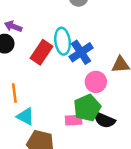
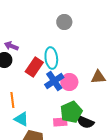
blue cross: (81, 52) -> (54, 81), moved
pink circle: (96, 82) -> (69, 82), moved

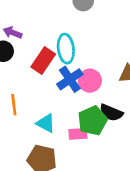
cyan triangle: (21, 119) -> (46, 123), moved
black semicircle: (85, 122) -> (111, 113), moved

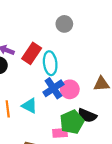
red rectangle: (43, 61) -> (32, 53), moved
cyan triangle: (46, 123) -> (29, 106), moved

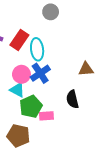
pink circle: (70, 89) -> (21, 74), moved
black semicircle: (87, 115) -> (72, 99), turned 54
green pentagon: (72, 122) -> (31, 107), moved

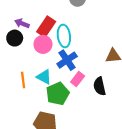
pink circle: (21, 74) -> (43, 44), moved
pink rectangle: (46, 116) -> (78, 79), moved, turned -48

